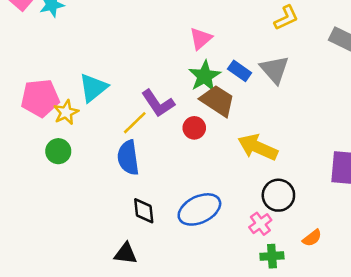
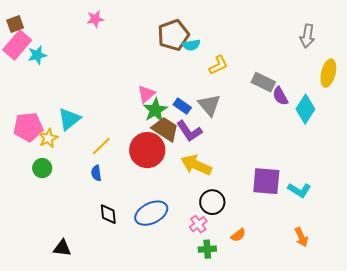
pink triangle: (201, 39) -> (146, 94), moved
purple L-shape: (158, 103) -> (189, 131), moved
red circle: (194, 128) -> (147, 150), size x2.0
blue semicircle: (128, 158) -> (96, 173), size x0.6
black triangle: (126, 253) -> (62, 248), moved

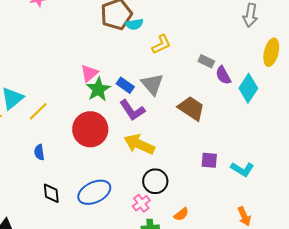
gray rectangle: (263, 82) -> (206, 61), size x0.7
brown trapezoid: (165, 129) -> (191, 108), moved
yellow line: (101, 146) -> (38, 111), moved
purple square: (266, 181) -> (209, 160), size x0.6

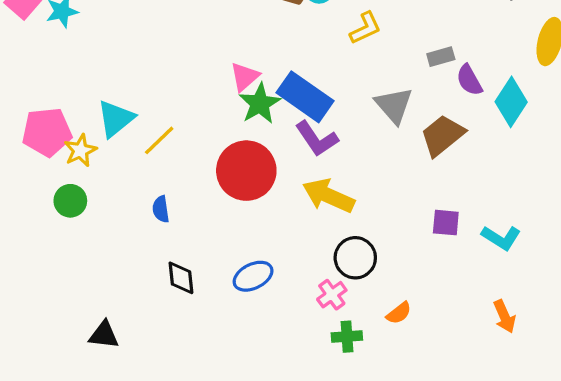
gray rectangle: (206, 61) -> (441, 57), turned -42
gray triangle: (152, 84) -> (394, 105), moved
blue rectangle: (125, 85) -> (305, 97), size x1.8
brown trapezoid: (191, 108) -> (442, 135), moved, turned -72
blue ellipse: (94, 192) -> (253, 276), size x0.7

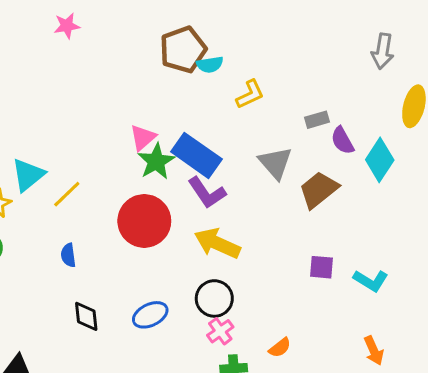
black circle: (355, 258) -> (214, 298), moved

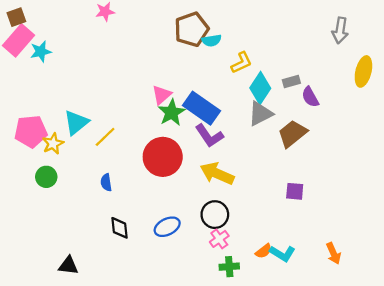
cyan diamond: (380, 160) -> (260, 88), moved
gray triangle: (275, 163) -> (260, 114), turned 44
cyan L-shape: (371, 281) -> (282, 253), moved

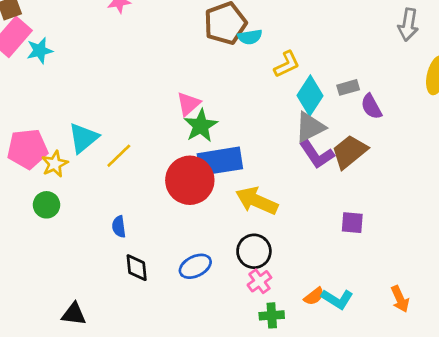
blue rectangle: (202, 108) -> (220, 161), moved, turned -44
purple L-shape: (209, 136) -> (317, 154), moved
blue semicircle: (106, 182) -> (119, 227), moved

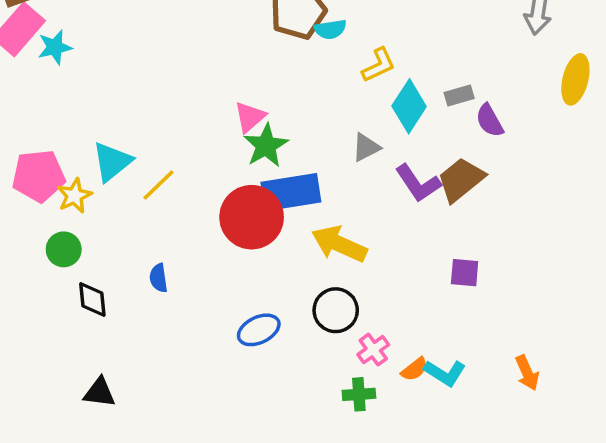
gray triangle: (310, 127) -> (366, 147), moved, size x0.7
black diamond: (137, 268) -> (92, 299), moved
pink cross: (259, 281) -> (373, 350), moved

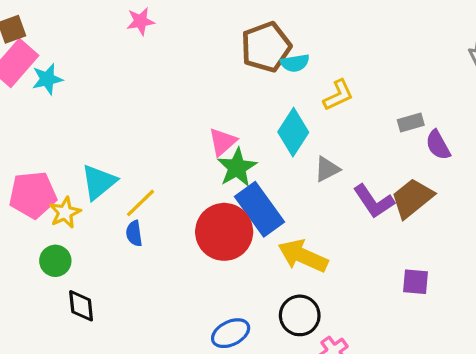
cyan diamond: (409, 106) -> (293, 132), moved
blue rectangle: (291, 192) -> (260, 209), turned 63
blue semicircle: (159, 278) -> (134, 233), moved

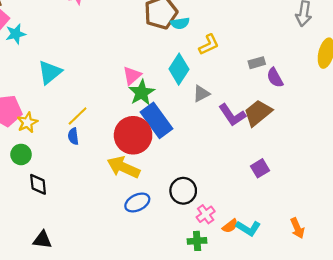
cyan triangle: (99, 182) -> (50, 72), moved
yellow arrow: (303, 256) -> (123, 167), moved
purple square: (415, 282) -> (260, 168), turned -36

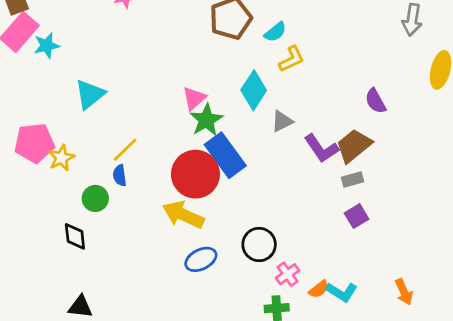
cyan semicircle: (180, 23) -> (275, 32), moved, turned -30
gray rectangle: (257, 63) -> (352, 180), moved
green circle: (21, 154) -> (95, 198), moved

